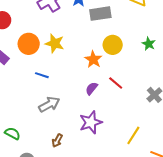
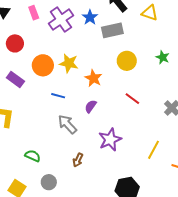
orange star: (93, 59) -> (93, 78), moved
purple semicircle: (92, 88) -> (91, 106), moved
gray arrow: (49, 104) -> (67, 124), turned -100

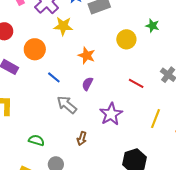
yellow circle: (127, 61) -> (126, 39), moved
yellow star: (69, 63) -> (63, 26), moved
blue line: (58, 96) -> (54, 77), turned 32
red line: (132, 99) -> (136, 83), moved

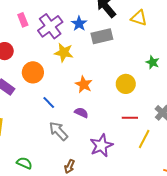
yellow circle: (126, 39) -> (126, 84), moved
red line: (136, 83) -> (130, 118), turned -35
purple semicircle: (87, 84) -> (81, 113), turned 80
yellow line: (155, 119) -> (144, 139), moved

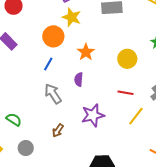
orange circle: (33, 72) -> (53, 36), moved
blue line: (49, 103) -> (48, 64), turned 64
purple semicircle: (81, 113) -> (79, 79), turned -120

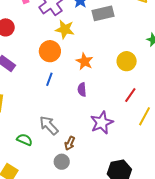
red line: (126, 93) -> (130, 95), turned -56
gray arrow: (53, 94) -> (49, 125), moved
gray circle: (26, 148) -> (62, 162), moved

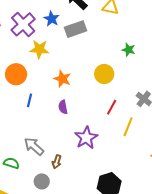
orange circle: (50, 51) -> (16, 74), moved
gray circle: (62, 162) -> (42, 181), moved

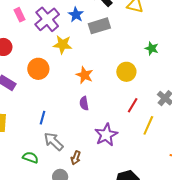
blue line: (29, 100) -> (43, 118), moved

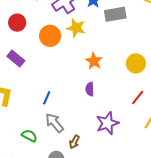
orange circle: (38, 69) -> (50, 36), moved

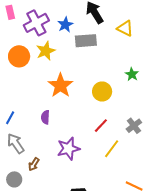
yellow star: (76, 28) -> (46, 51), turned 30
orange star: (94, 61) -> (60, 85), size x1.4
purple semicircle: (90, 89) -> (45, 117), moved

